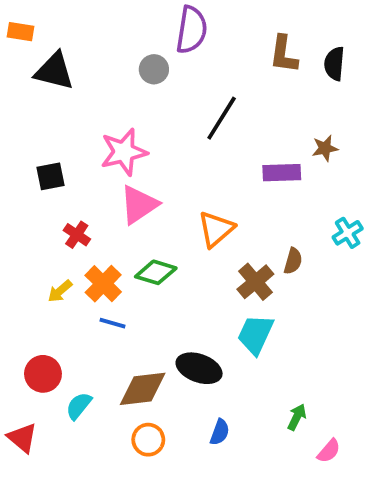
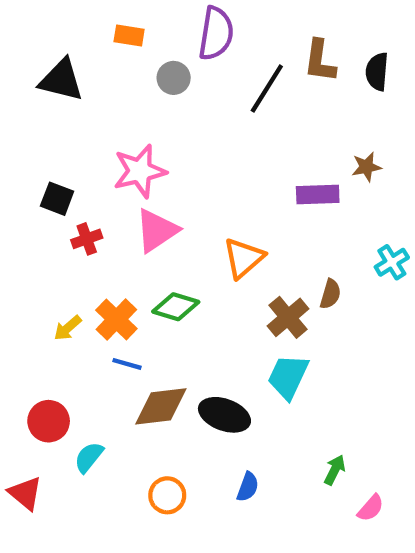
orange rectangle: (20, 32) -> (129, 36), moved
black line: (222, 118) -> (267, 88), moved
black square: (51, 176) -> (57, 199), turned 32
red cross: (77, 235) -> (87, 239), moved, turned 36
brown diamond: (143, 389) -> (161, 406), moved

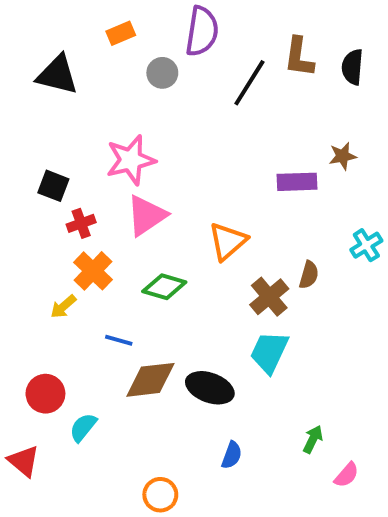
orange rectangle: (129, 36) -> (121, 33), turned -32
orange cross: (116, 319) -> (93, 271), moved
orange circle: (167, 495) -> (160, 495), moved

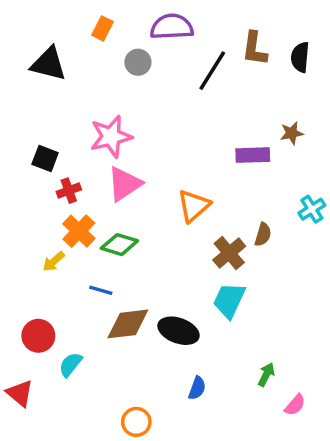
purple semicircle: (202, 31) -> (172, 27), turned -102
orange rectangle: (121, 33) -> (103, 28), turned -40
green diamond: (164, 287) -> (119, 245), moved

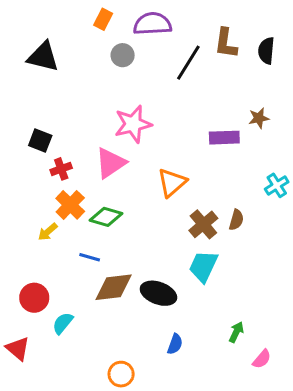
orange rectangle: (103, 28) -> (103, 19), moved
pink star: (111, 137) -> (133, 124), moved
brown semicircle: (263, 234) -> (236, 220), moved

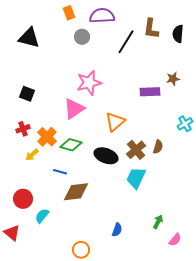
orange rectangle: (103, 19) -> (69, 13), turned -48
red cross: (61, 169) -> (23, 129), moved
black ellipse: (158, 293) -> (106, 156), moved

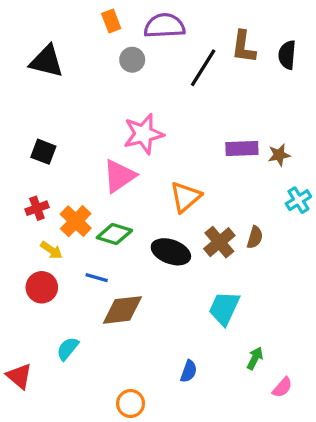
brown star: (173, 79) -> (279, 155), moved
yellow arrow: (32, 155) -> (51, 250), turned -104
cyan trapezoid: (136, 178) -> (224, 308), moved
red circle: (23, 199) -> (42, 287), moved

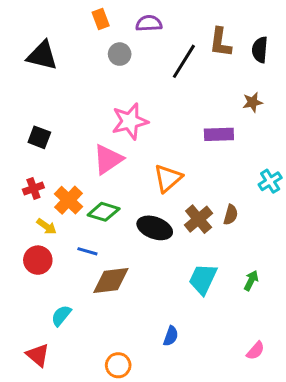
purple semicircle: (164, 26) -> (149, 23), size x0.7
brown star: (279, 155) -> (253, 102), moved
green arrow: (255, 358) -> (251, 281), moved
red triangle: (19, 376) -> (38, 355), moved

